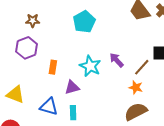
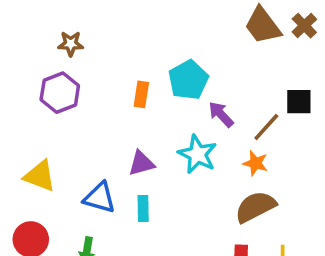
cyan pentagon: (84, 22) -> (188, 80), moved
cyan star: (90, 66) -> (197, 154), moved
orange rectangle: (53, 67) -> (141, 94), moved

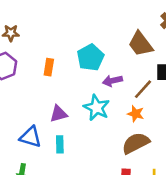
brown trapezoid: (263, 26) -> (141, 44), moved
orange rectangle: (141, 94) -> (49, 67), moved
purple arrow: (221, 114) -> (112, 81), turned -60

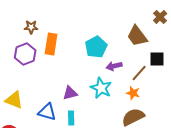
orange rectangle: (49, 67) -> (51, 44), moved, size x1.5

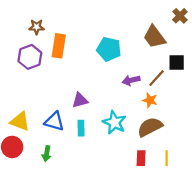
cyan pentagon: (96, 47) -> (109, 49), turned -30
purple arrow: (114, 66) -> (131, 80), moved
cyan star: (101, 88) -> (114, 122), moved
yellow triangle: (14, 100) -> (20, 121), moved

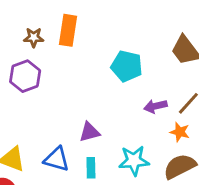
orange rectangle: (59, 46) -> (68, 30), moved
cyan star: (114, 122) -> (134, 161), turned -30

